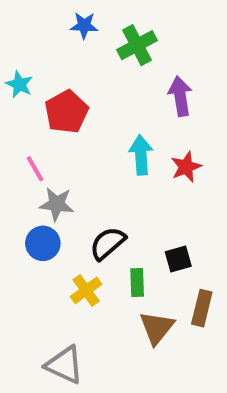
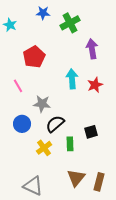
cyan star: (19, 84) -> (10, 25), moved
gray star: (57, 204) -> (42, 104), moved
brown rectangle: (202, 308) -> (99, 182), moved
brown triangle: (157, 328) -> (76, 178), moved

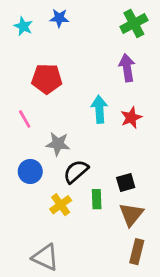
green cross: (70, 23) -> (134, 24), moved
cyan star: (10, 25) -> (23, 26), moved
red pentagon: (34, 57) -> (47, 79), turned 30
brown triangle: (76, 178) -> (131, 214), moved

